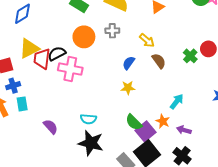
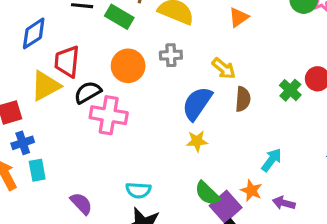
red trapezoid: (42, 59) -> (67, 62), moved
brown semicircle: (159, 61) -> (243, 99), turned 42
blue semicircle: (129, 63) -> (197, 103), size x1.6

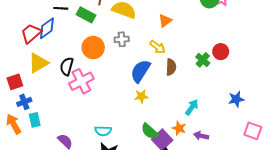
orange triangle: (239, 17) -> (165, 21), moved
blue diamond: (34, 33) -> (47, 28), moved
red trapezoid: (67, 62) -> (31, 33), moved, turned 45
black semicircle: (88, 92) -> (67, 66), turned -42
pink cross: (109, 115) -> (81, 81), turned -35

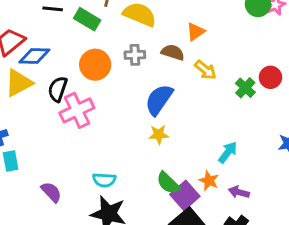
blue diamond: (47, 28) -> (34, 56), moved, turned 35
yellow arrow: (157, 47) -> (205, 70), moved
brown semicircle: (171, 67) -> (173, 52), moved, turned -77

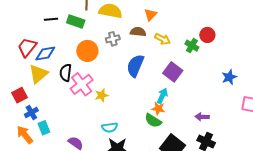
yellow star: (159, 135) -> (102, 95), moved
cyan arrow: (228, 152) -> (162, 96), moved
orange star: (209, 181) -> (158, 109), moved
purple square: (185, 195) -> (173, 72), moved

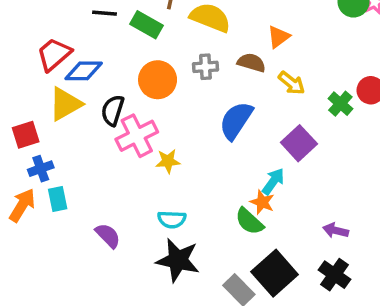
orange arrow: (25, 135) -> (22, 205), turned 60

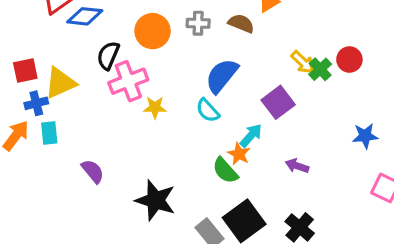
yellow arrow: (292, 83) -> (303, 62), moved
yellow triangle: (65, 104) -> (60, 83), moved
cyan semicircle: (172, 219) -> (208, 110), moved, turned 40
purple arrow: (336, 231) -> (297, 166), moved

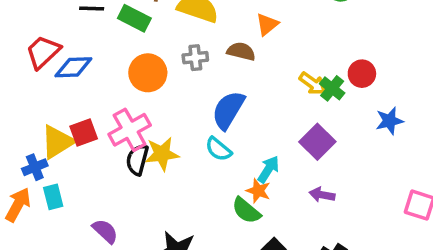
black semicircle: (108, 56) -> (137, 160), moved
red square: (25, 71) -> (84, 133), moved
purple square: (278, 102) -> (317, 142), moved
yellow star: (155, 108) -> (162, 154), size x1.4
blue star: (365, 136) -> (389, 121), moved

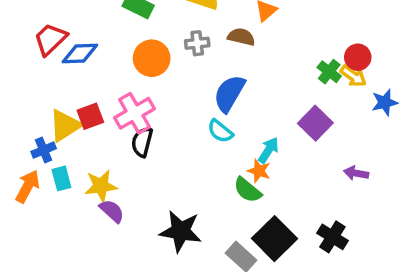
yellow arrow: (313, 84) -> (353, 76), moved
yellow star: (162, 154) -> (101, 186), moved
purple arrow: (322, 195) -> (356, 173), moved

